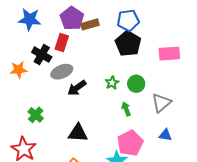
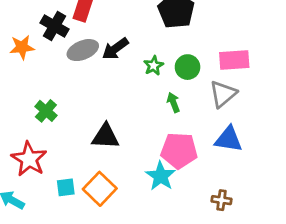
pink rectangle: (169, 54) -> (234, 60), moved
black arrow: (77, 88) -> (115, 49), moved
blue triangle: (165, 135) -> (229, 139), size x1.5
pink pentagon: (130, 143) -> (179, 151), turned 30

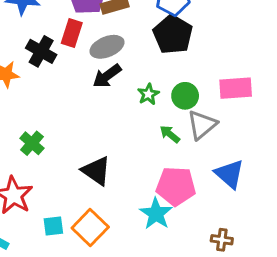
gray ellipse: (83, 50) -> (107, 47), moved
gray triangle: (223, 94) -> (202, 125), moved
green arrow: (173, 102) -> (170, 134), turned -30
black triangle: (105, 136) -> (96, 171), turned 32
blue triangle: (229, 139) -> (230, 174), turned 32

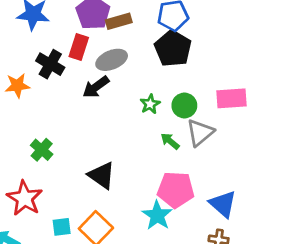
black arrow: (107, 76) -> (96, 87), moved
blue triangle: (230, 174) -> (223, 204), moved

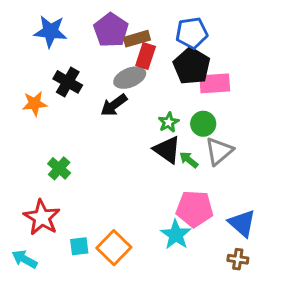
red rectangle: (79, 47) -> (146, 56), moved
pink rectangle: (231, 98) -> (215, 83), moved
black triangle: (102, 175) -> (167, 150), moved

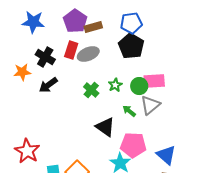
red rectangle: (146, 56) -> (71, 50), moved
pink rectangle: (215, 83) -> (154, 81), moved
black arrow: (114, 105) -> (48, 85), moved
black triangle: (167, 150) -> (105, 127), moved
green cross: (59, 168) -> (91, 90), moved

